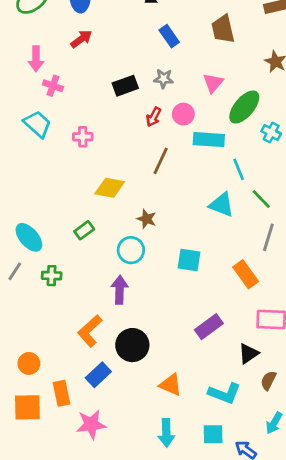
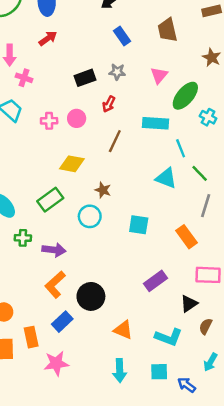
pink circle: (183, 114) -> (77, 118), moved
green rectangle: (84, 230) -> (50, 200), size x1.5
purple arrow: (120, 290) -> (54, 250), moved, turned 95

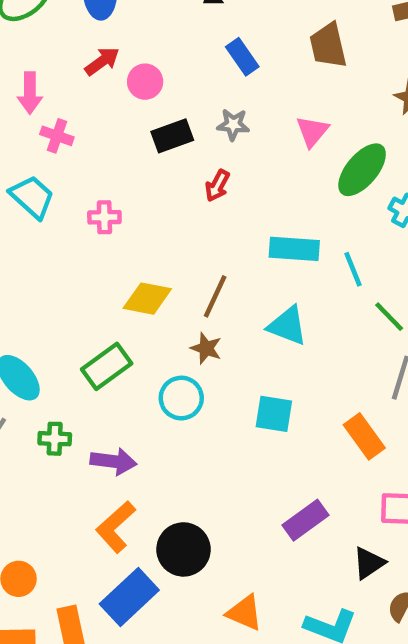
pink circle: (77, 118) -> (145, 82), moved
cyan rectangle: (155, 123) -> (294, 249), moved
brown line: (115, 141) -> (215, 296), moved
cyan triangle: (166, 178) -> (287, 326), moved
blue rectangle: (62, 322) -> (129, 597), size x1.4

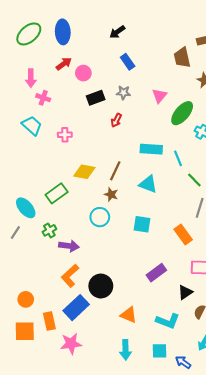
brown trapezoid: (328, 45) -> (182, 58), moved
green rectangle: (107, 366) -> (57, 193), moved
green cross: (55, 439) -> (49, 230), moved, turned -32

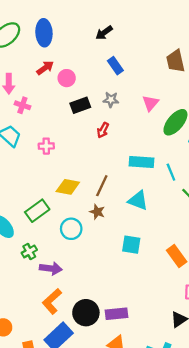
cyan circle: (100, 217) -> (71, 229), moved
purple rectangle: (156, 273) -> (117, 314), moved, turned 30

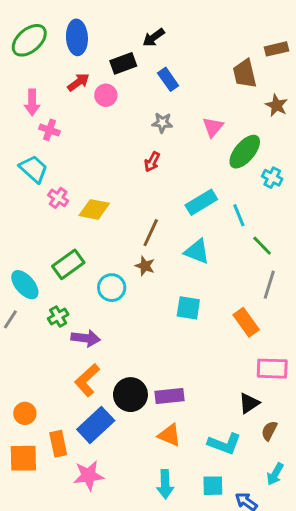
black rectangle: (80, 105) -> (123, 63), moved
pink cross: (46, 146) -> (58, 198), moved, turned 35
cyan rectangle: (141, 162) -> (201, 202), turned -35
yellow diamond: (68, 187) -> (94, 209), moved

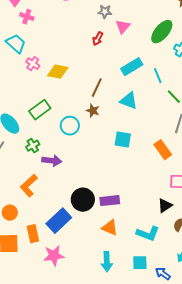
pink triangle: (213, 127) -> (123, 27), moved
orange L-shape: (87, 380) -> (29, 186), moved

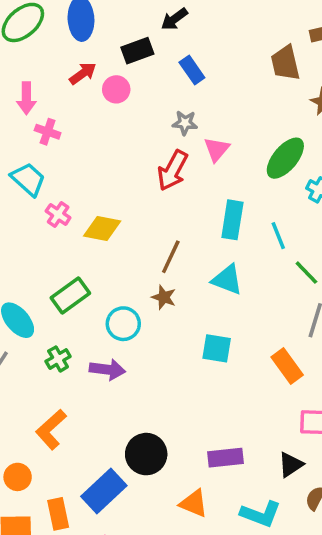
red arrow: (98, 39) -> (173, 170), size x1.6
cyan rectangle: (132, 67) -> (232, 220), turned -50
purple arrow: (52, 161) -> (107, 369), moved
purple rectangle: (110, 201) -> (225, 458), moved

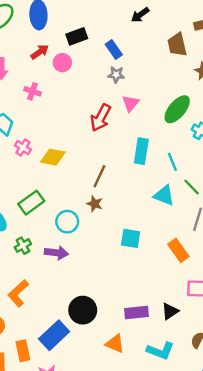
black arrow: (174, 19) -> (140, 15), moved
gray star: (185, 123) -> (116, 75), moved
pink cross: (48, 132) -> (33, 91), moved
cyan triangle: (227, 280) -> (164, 195), moved
black triangle: (291, 465) -> (170, 311), moved

